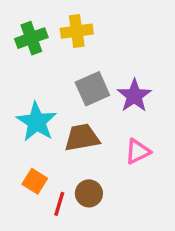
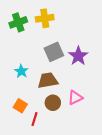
cyan star: (37, 122) -> (21, 71), size x0.6
pink triangle: (138, 152) -> (75, 98), moved
brown circle: (89, 193) -> (53, 103), moved

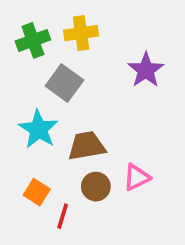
gray square: (54, 52) -> (64, 83), moved, turned -30
purple star: (78, 56) -> (146, 70), moved
cyan star: (21, 71) -> (39, 129), size x1.5

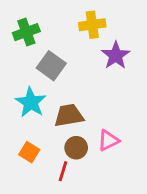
yellow cross: (81, 33) -> (92, 25), moved
red line: (63, 216) -> (63, 171), moved

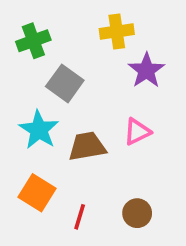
pink triangle: (108, 140) -> (137, 132), moved
brown circle: (76, 148) -> (137, 213), moved
orange square: (29, 152) -> (37, 193), size x1.4

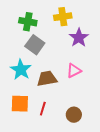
green cross: (33, 41) -> (28, 22), moved, turned 30
orange square: (37, 193) -> (20, 104), turned -30
red line: (80, 217) -> (43, 109), moved

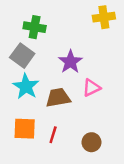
yellow cross: (63, 17) -> (104, 17), moved
purple star: (79, 38) -> (70, 62), moved
gray square: (35, 45) -> (22, 56), moved

